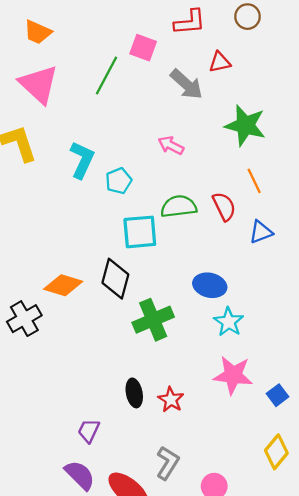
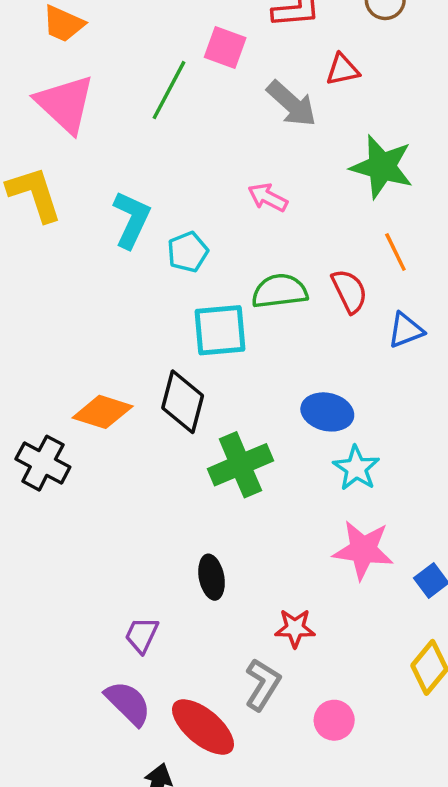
black cross: (24, 319) -> (43, 463), turned -32
red star: (171, 400) -> (295, 628), moved, turned -30

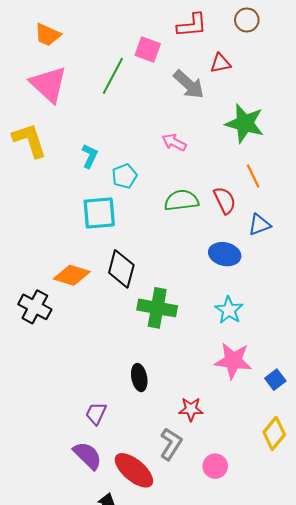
cyan L-shape: (131, 220) -> (90, 156), size x0.7
cyan square: (220, 330) -> (99, 213), moved
blue ellipse: (327, 412) -> (225, 254), moved
green cross: (240, 465) -> (157, 308), turned 33

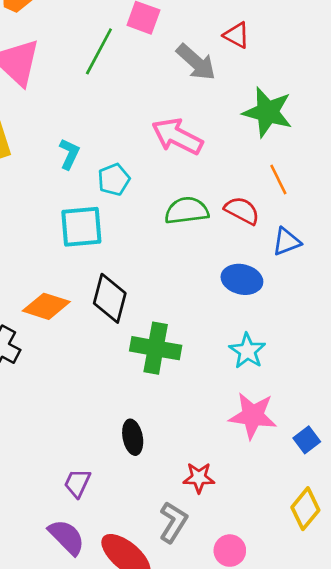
red triangle: (220, 63) -> (237, 35), turned 40
pink arrow: (174, 142) -> (177, 136), size x1.6
red semicircle: (225, 200) -> (242, 211), turned -36

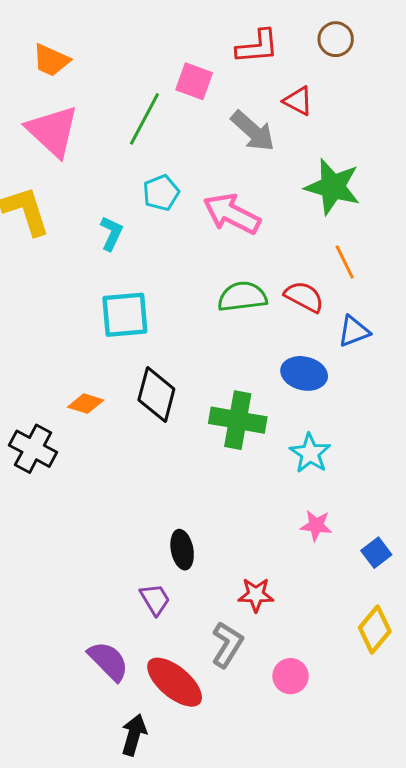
cyan pentagon: (114, 180) -> (161, 193), moved
orange diamond: (46, 306) -> (86, 404), size x0.7
green cross: (156, 348) -> (238, 420), moved
pink star: (253, 416) -> (316, 526), size x0.6
purple trapezoid: (77, 483) -> (155, 599), moved, turned 124

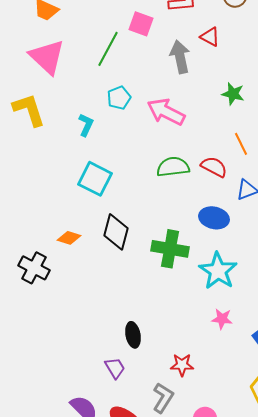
gray arrow: (253, 131) -> (180, 57), turned -144
green star: (333, 187) -> (233, 94), size x0.6
cyan square: (125, 315) -> (95, 179), turned 32
cyan star: (310, 453) -> (218, 271), size x1.4

